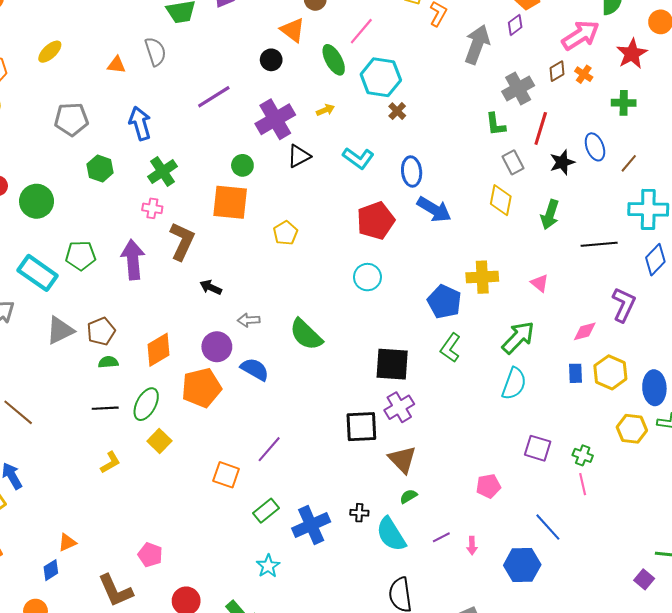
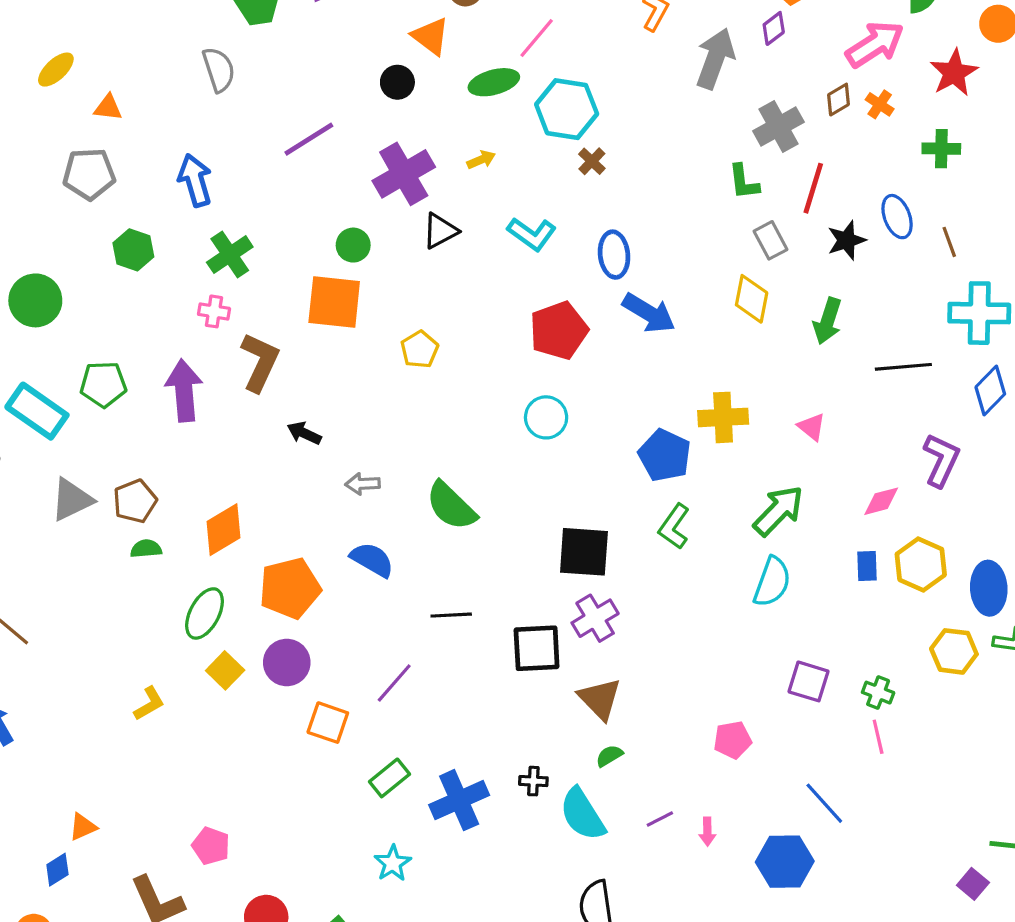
green ellipse: (334, 60) -> (494, 82), turned -76
orange triangle: (116, 65) -> (108, 108), moved
brown line: (629, 163) -> (949, 242), turned -60
purple circle: (217, 347) -> (287, 662), moved
black line: (105, 408) -> (451, 615), moved

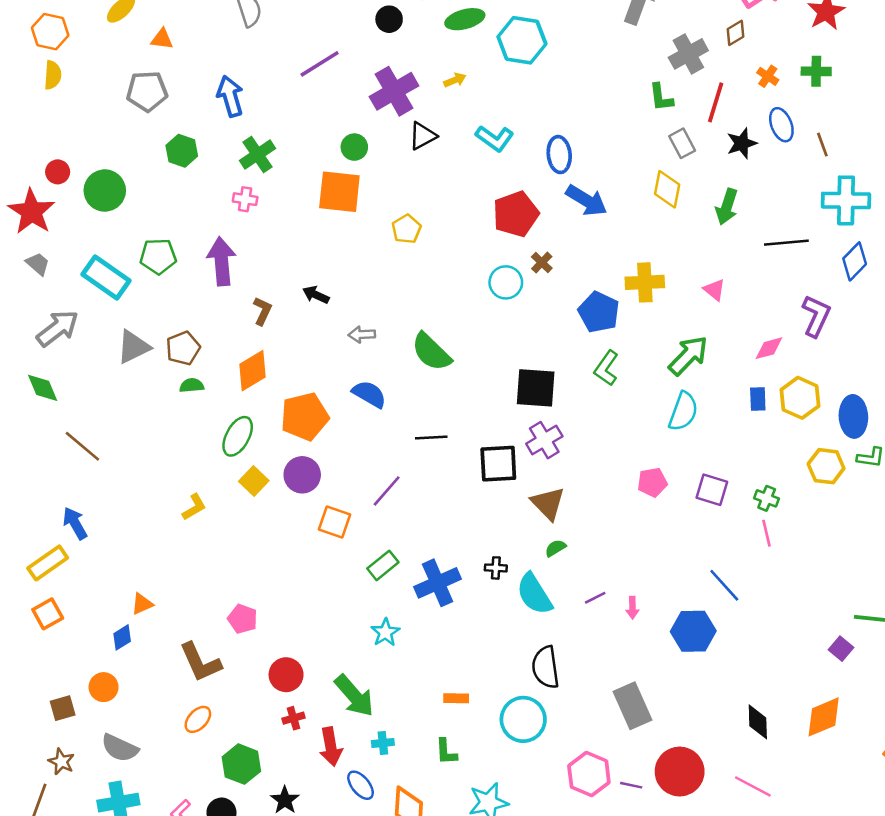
orange cross: (880, 104) -> (768, 76), moved
brown cross: (592, 161) -> (542, 263), moved
brown L-shape: (260, 362) -> (262, 311), moved, size x0.6
pink pentagon: (733, 740) -> (652, 482), moved

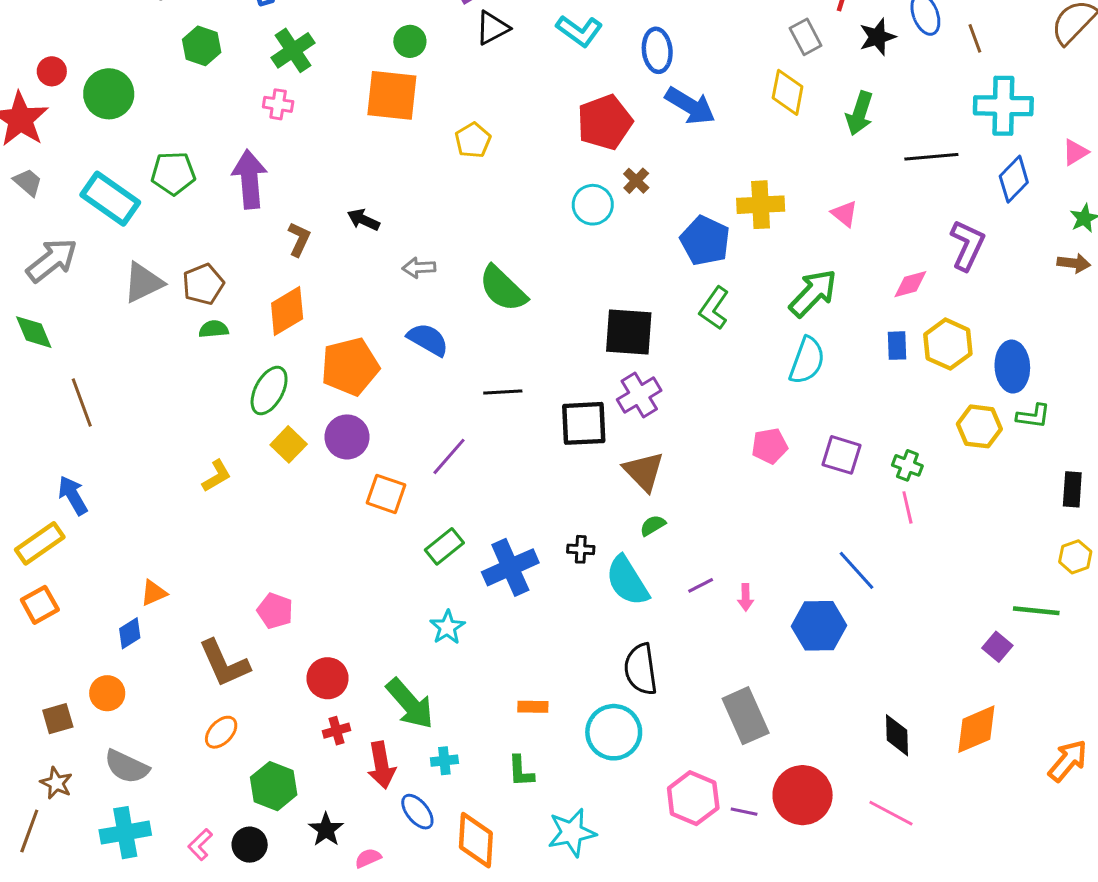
brown line: (82, 446) -> (82, 403), turned 30

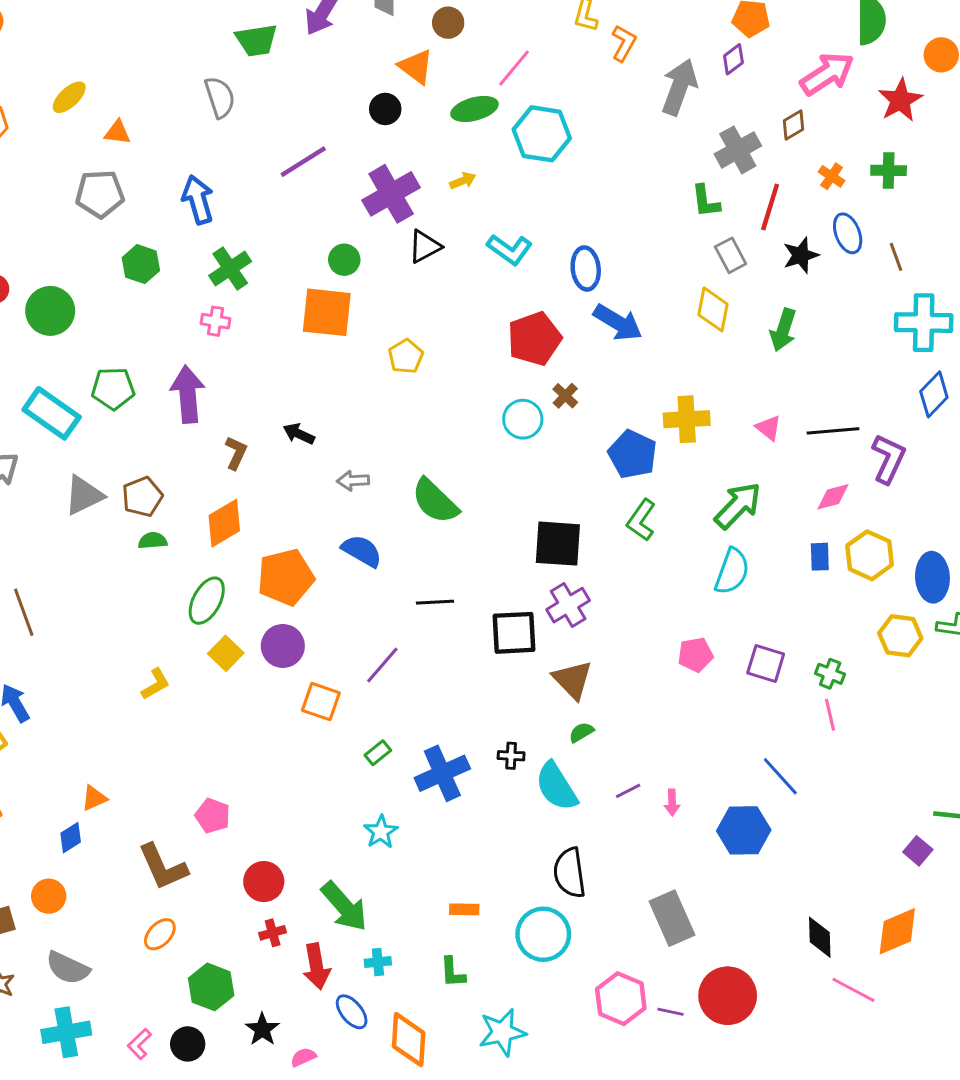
black line: (931, 157) -> (833, 431), moved
green rectangle: (444, 546) -> (378, 753), size x0.7
pink line: (891, 813) -> (853, 990), moved

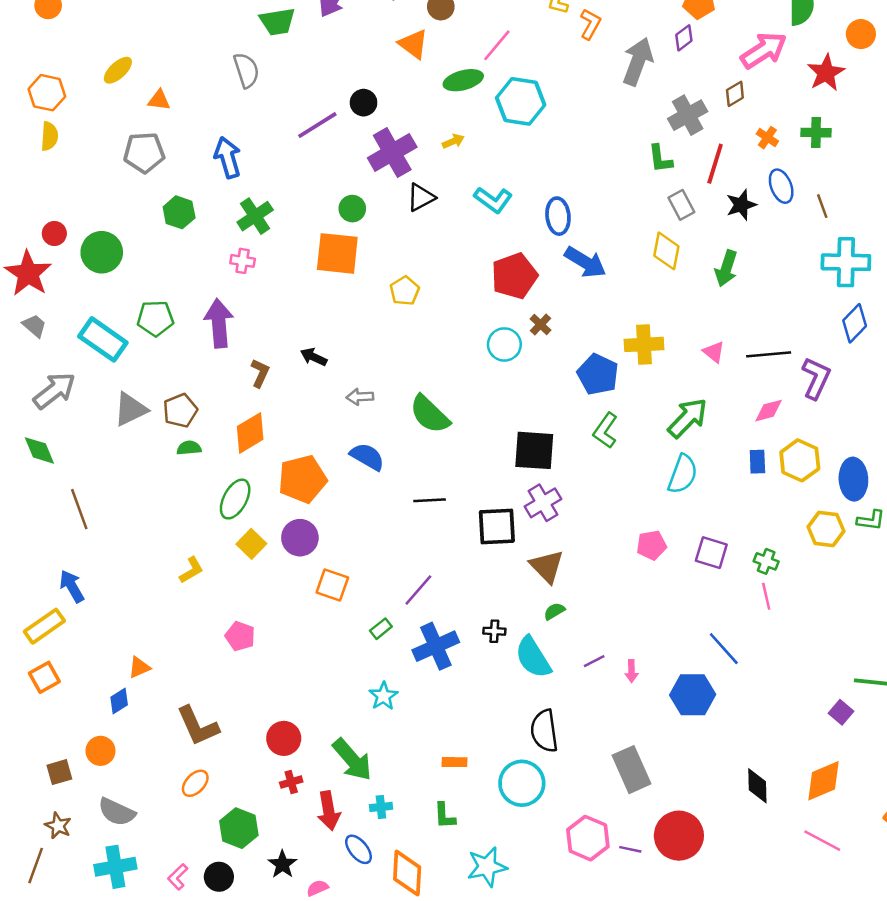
black circle: (385, 109) -> (364, 103), moved
purple line: (382, 665) -> (418, 590), moved
pink pentagon: (213, 816) -> (240, 636), moved
pink line: (853, 990) -> (822, 841), moved

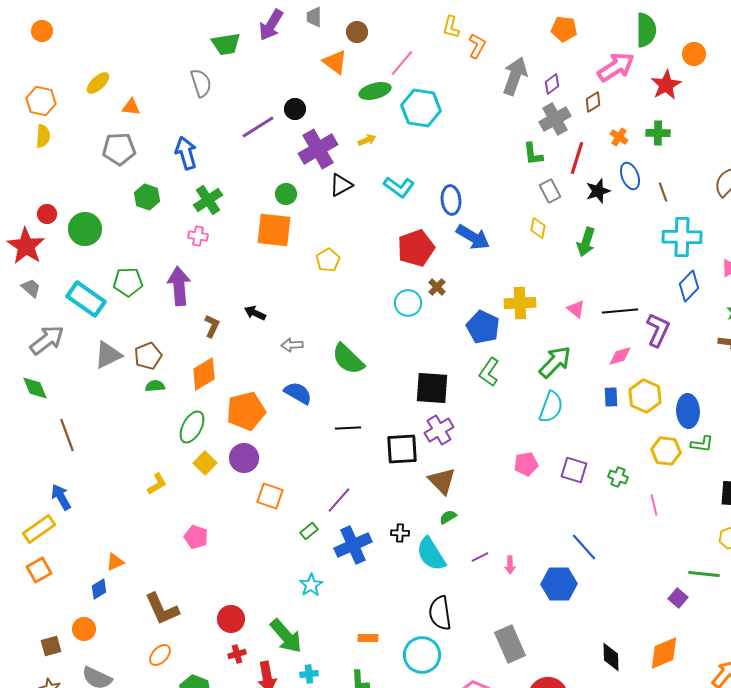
purple diamond: (684, 38) -> (552, 84), moved
yellow diamond: (666, 251) -> (538, 228), size x0.7
pink line: (766, 596) -> (654, 505), moved

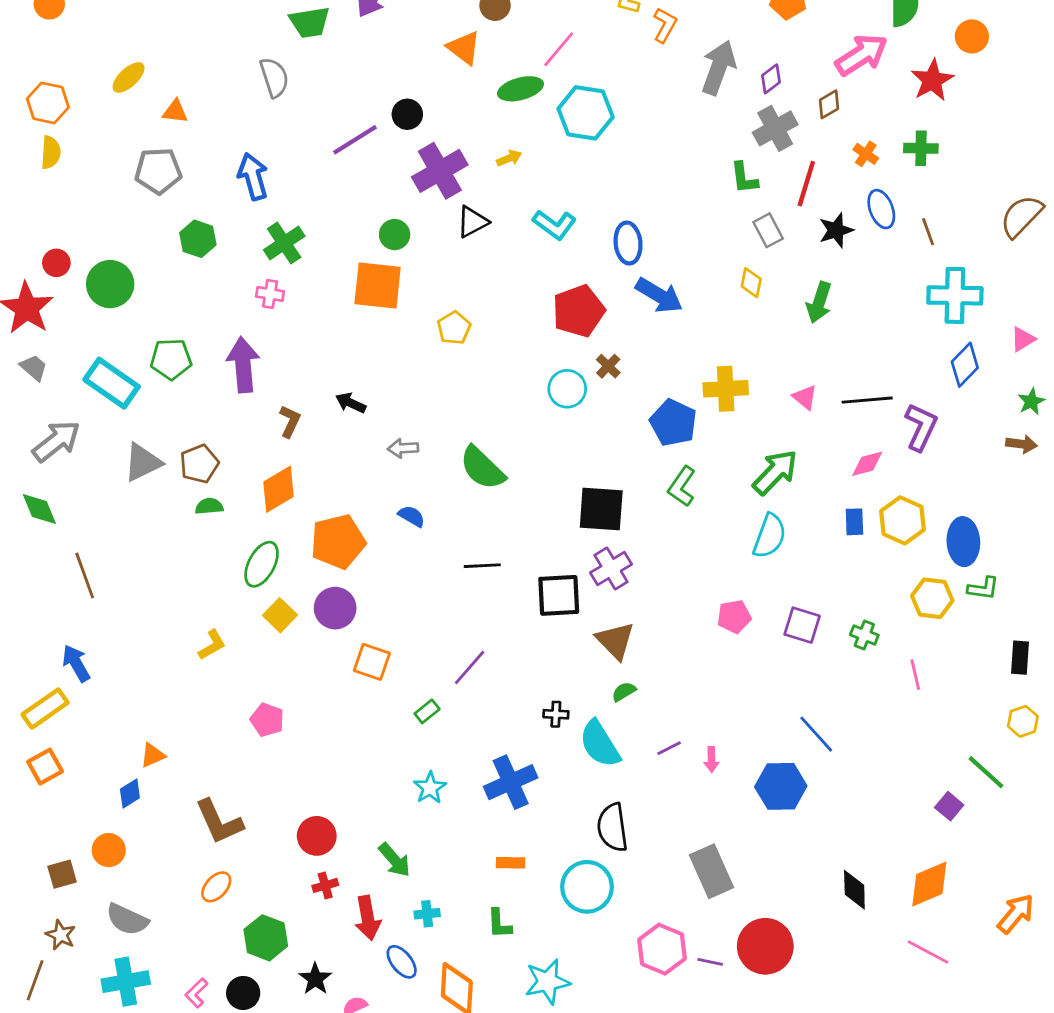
blue semicircle: (298, 393) -> (412, 516), size x0.7
blue cross: (353, 545) -> (511, 782), moved
green line: (704, 574) -> (986, 772), turned 36
green arrow: (286, 636) -> (395, 860), size x0.7

